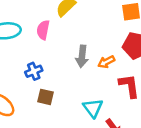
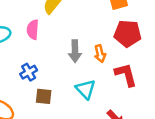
orange arrow: (106, 62) -> (100, 54), turned -70
cyan triangle: (93, 108) -> (86, 89), moved

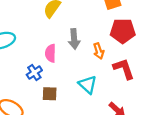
pink semicircle: (33, 30) -> (50, 53), moved
gray arrow: (75, 51) -> (74, 39), moved

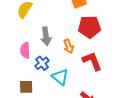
blue cross: (34, 73) -> (42, 63), moved

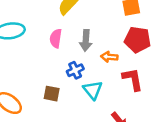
orange arrow: (69, 46) -> (109, 57), turned 104
pink semicircle: (25, 50) -> (56, 38), moved

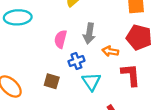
pink semicircle: (56, 38) -> (60, 39), moved

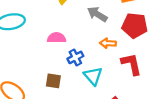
gray arrow: (89, 33) -> (97, 14), moved, turned 120
pink semicircle: (60, 39) -> (57, 38), turned 84

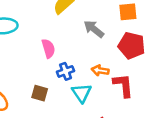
pink semicircle: (57, 38) -> (48, 48), turned 66
orange arrow: (108, 43) -> (100, 70), moved

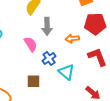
gray arrow: (94, 29) -> (47, 26), moved, turned -114
orange arrow: (100, 70) -> (72, 39), moved

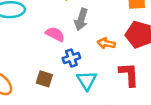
pink semicircle: (31, 44) -> (55, 34), turned -49

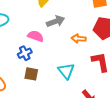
gray arrow: (81, 19) -> (56, 21), turned -120
blue cross: (71, 58) -> (25, 53), moved

